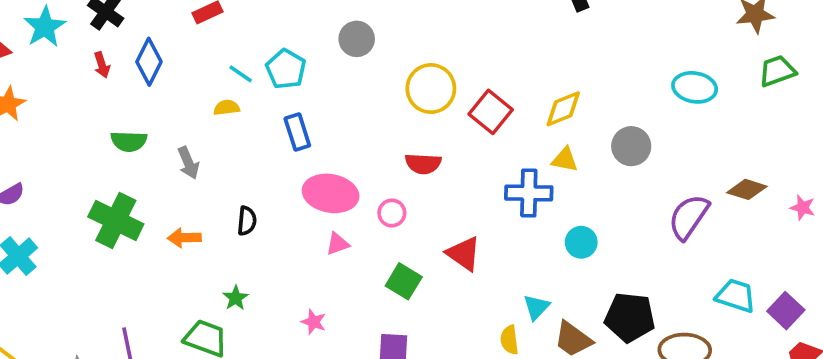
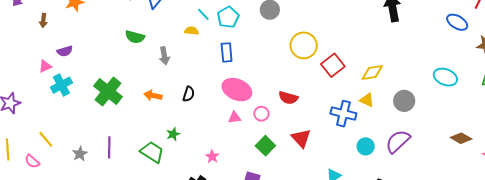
red semicircle: (423, 164) -> (288, 98), moved
pink circle: (392, 213) -> (261, 114), moved
purple semicircle: (689, 217) -> (398, 141), moved
green cross: (116, 220) -> (108, 91), moved

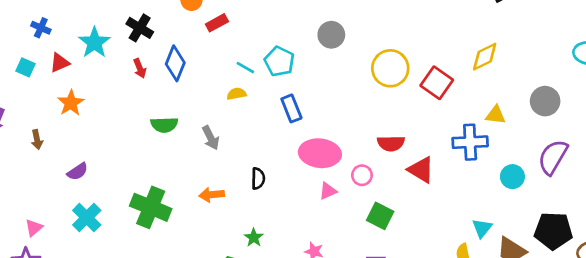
pink triangle: (45, 66) -> (34, 228), moved
yellow diamond: (372, 73) -> (485, 57), moved
red triangle: (301, 138) -> (421, 170), moved

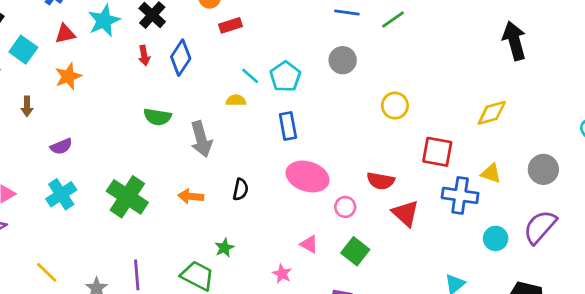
cyan square: (26, 67) -> (23, 50), moved, size x1.4
yellow circle: (390, 68) -> (395, 106), size x0.7
red square: (437, 83) -> (437, 152), moved, turned -36
gray arrow: (211, 138) -> (201, 139), size x1.4
pink triangle: (328, 191) -> (309, 244), moved, turned 42

